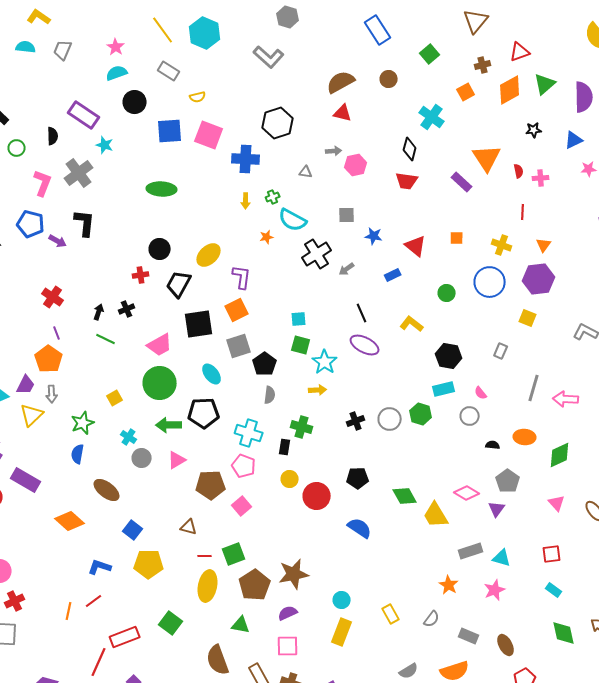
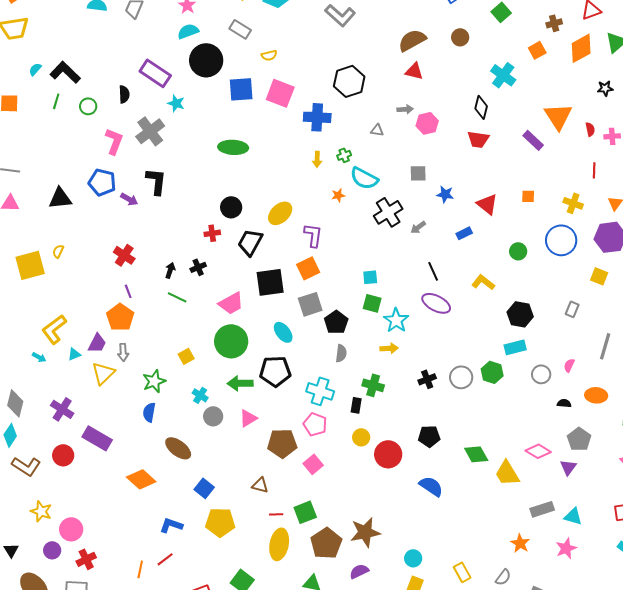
black circle: (135, 102) -> (206, 60), size x1.4
pink semicircle: (481, 393) -> (569, 365), moved, turned 64

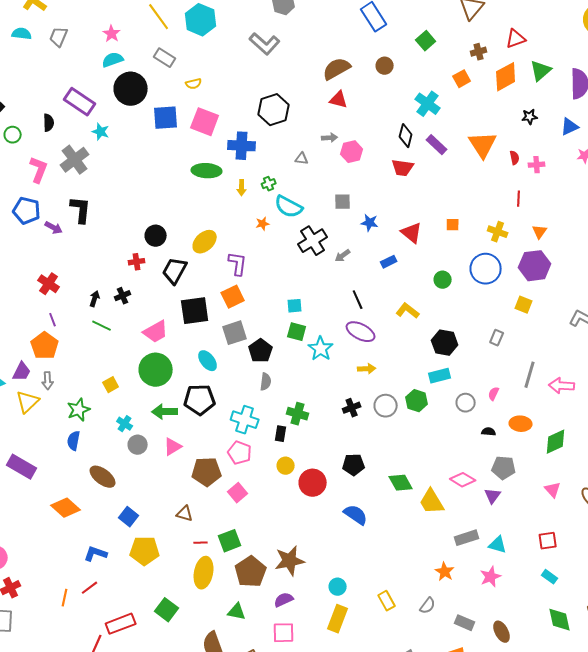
purple rectangle: (533, 140) -> (437, 145), moved
green ellipse: (233, 147) -> (207, 171), moved
yellow arrow: (389, 348) -> (367, 369), moved
gray pentagon: (579, 439) -> (504, 468), turned -30

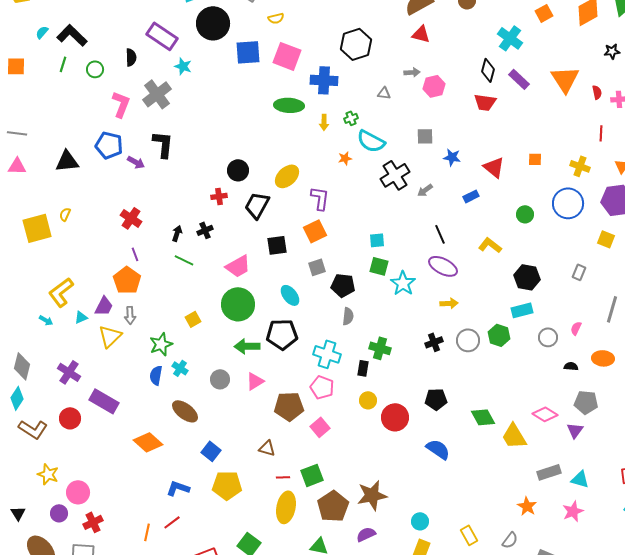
black square: (195, 311) -> (277, 245), size x0.7
gray square: (235, 333) -> (317, 267), size x0.7
black pentagon: (261, 351) -> (343, 285), turned -30
cyan cross: (125, 424) -> (180, 368), moved

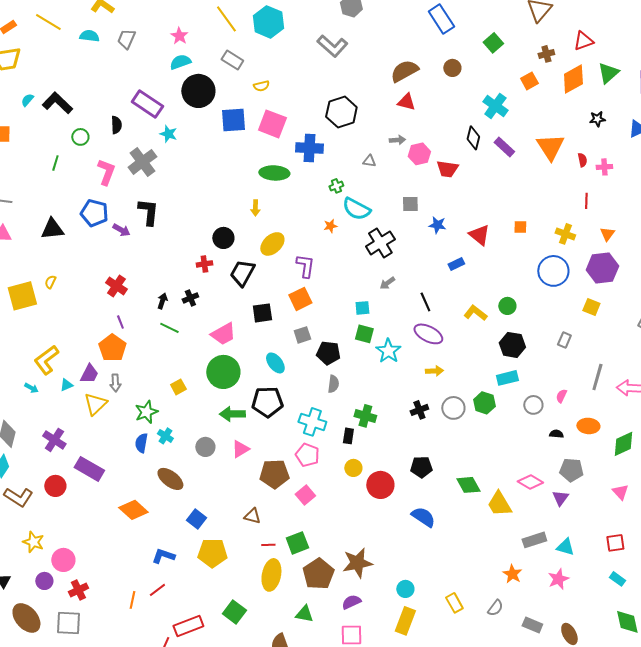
green line: (63, 64) -> (55, 163), moved
red trapezoid: (485, 102) -> (447, 169), moved
yellow arrow: (324, 122) -> (255, 208), moved
gray arrow: (425, 190) -> (387, 283), moved
green circle: (525, 214) -> (507, 306), moved

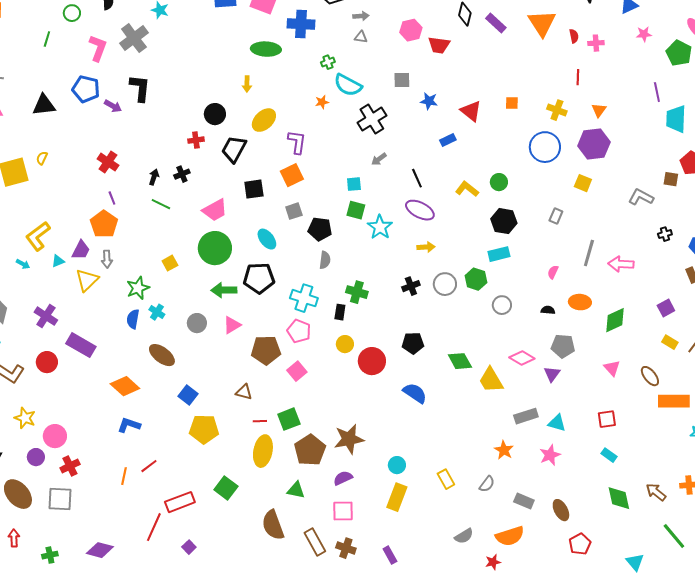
gray arrow: (397, 140) -> (361, 16), moved
gray circle: (533, 405) -> (502, 305), moved
blue L-shape: (163, 556) -> (129, 425), moved

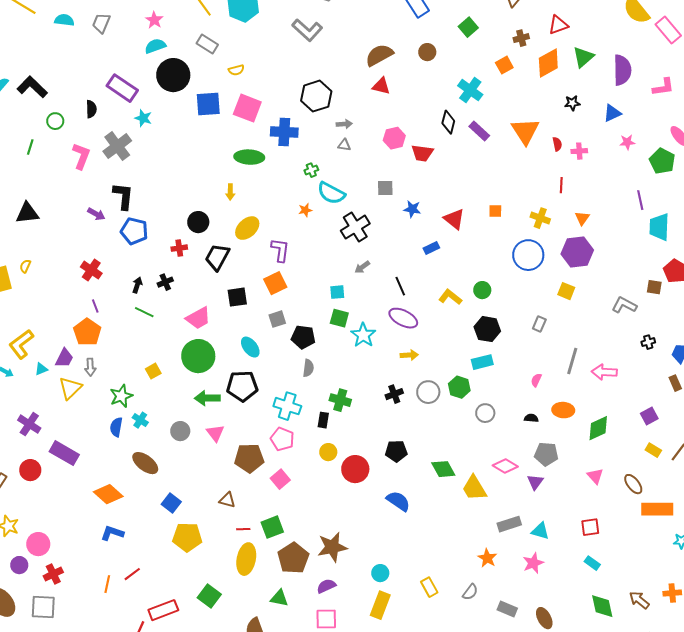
blue pentagon: (86, 89) -> (134, 231), moved
pink triangle: (232, 325) -> (215, 433), turned -36

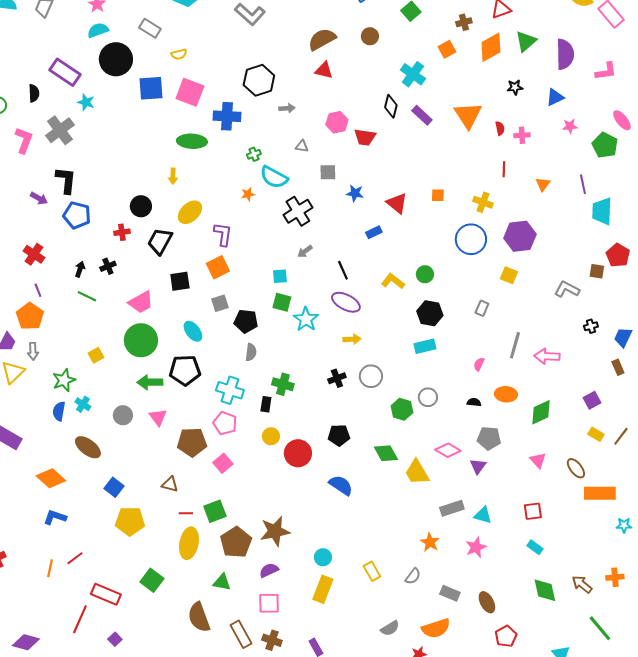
gray triangle: (344, 145) -> (302, 146), moved
orange triangle: (582, 218) -> (543, 184), moved
green hexagon: (459, 387) -> (402, 409), moved
red rectangle: (163, 610) -> (106, 594), turned 44

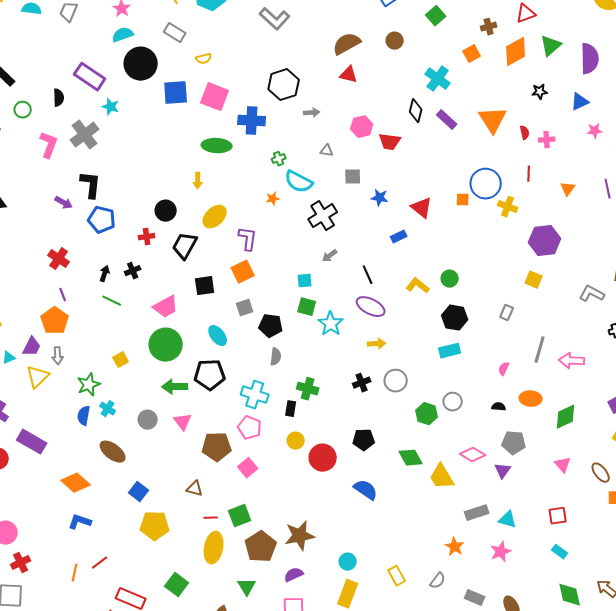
blue circle: (471, 239) -> (486, 184), moved
green triangle: (222, 582) -> (247, 587), turned 48

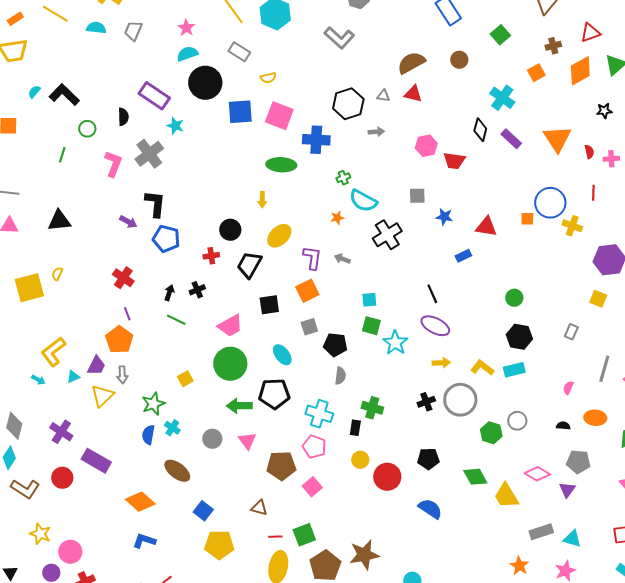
gray triangle: (327, 151) -> (383, 96), moved
red triangle: (422, 208) -> (486, 227), turned -30
gray arrow: (330, 256) -> (342, 259), moved, turned 56
yellow L-shape: (418, 286) -> (482, 368), moved
gray circle: (396, 381) -> (460, 400), size x1.4

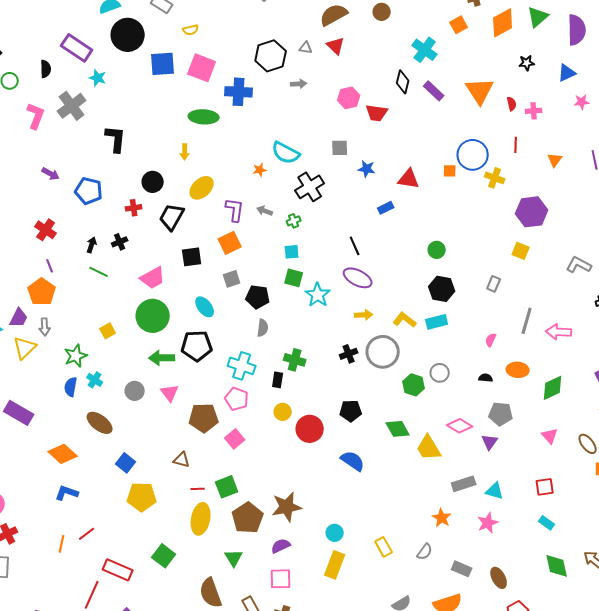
red triangle: (413, 94) -> (336, 46), turned 30
green cross: (343, 178) -> (294, 221), moved
black L-shape: (155, 204) -> (116, 139), moved

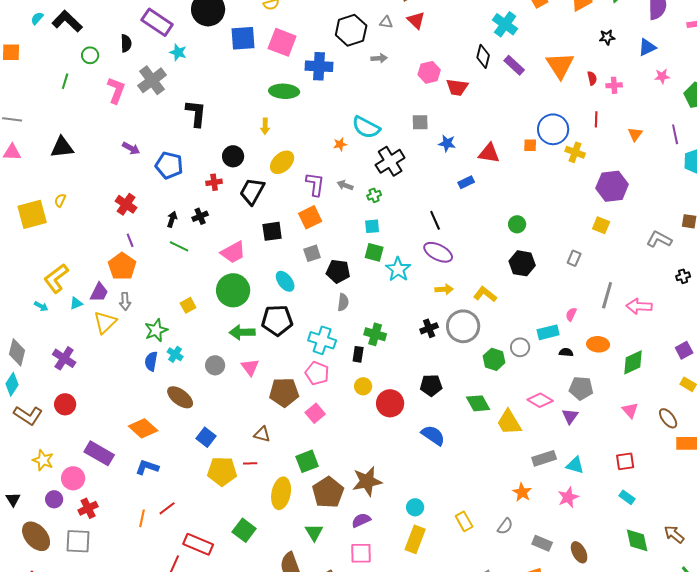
cyan rectangle: (437, 322) -> (548, 332), moved
purple rectangle: (19, 413) -> (99, 453), moved
red line: (198, 489) -> (250, 463), moved

